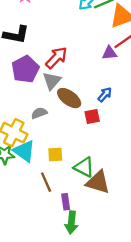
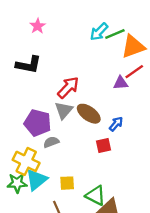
purple pentagon: (25, 69) -> (38, 123), moved, turned -30
brown ellipse: (69, 98) -> (89, 114), moved
cyan triangle: (24, 151) -> (36, 180), turned 45

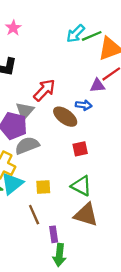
gray triangle: (64, 110) -> (25, 111), moved
blue arrow: (116, 124) -> (84, 105), moved, turned 56
gray semicircle: (51, 142) -> (27, 145), size x1.5
green triangle: (96, 196) -> (81, 186), moved

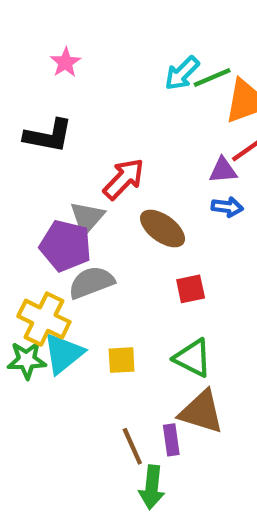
blue arrow: (84, 105) -> (227, 207), moved
brown line: (34, 215) -> (132, 446), moved
purple rectangle: (54, 234) -> (171, 440), moved

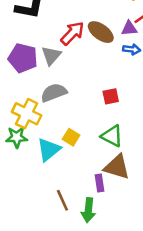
brown ellipse: (163, 229) -> (101, 32), moved
purple pentagon: (65, 246) -> (23, 58), moved
cyan triangle: (63, 354) -> (49, 150), moved
yellow square: (122, 360) -> (71, 137), turned 35
brown line: (132, 446) -> (62, 200), moved

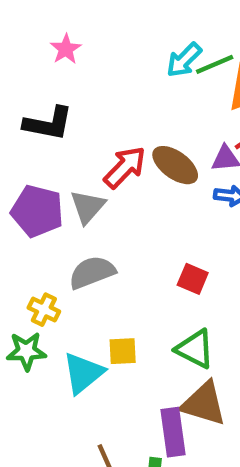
red square: (111, 96) -> (193, 279), turned 35
yellow cross: (27, 114) -> (44, 310), size x0.6
yellow square: (71, 137) -> (123, 351), turned -35
purple rectangle: (100, 183) -> (173, 432), size x1.5

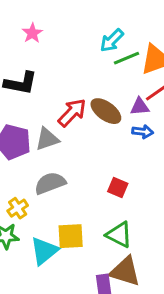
green line: (215, 64) -> (127, 58), moved
gray triangle: (88, 207) -> (47, 139), turned 30
yellow cross: (44, 310) -> (18, 208), turned 30
yellow square: (123, 351) -> (71, 236), size x1.4

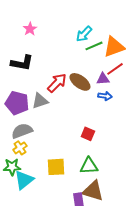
gray semicircle: (50, 183) -> (22, 131), moved
green triangle: (119, 235) -> (89, 166), turned -30
cyan triangle: (44, 251) -> (24, 180), moved

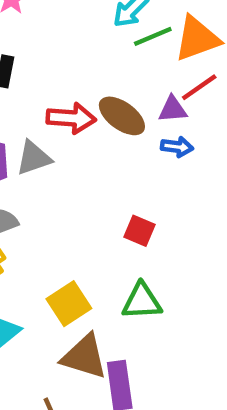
red arrow: (57, 83) -> (71, 118), turned 50
yellow square: (56, 167) -> (69, 304), turned -30
brown triangle: (93, 191) -> (84, 357), moved

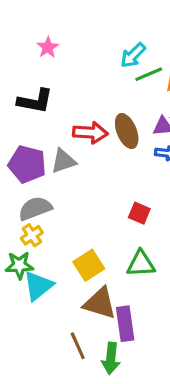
brown ellipse: (122, 116) -> (127, 131), turned 32

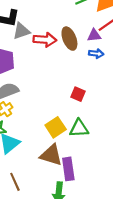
gray triangle: (63, 161) -> (21, 31), moved
yellow square: (89, 265) -> (56, 127), moved
brown line: (78, 346) -> (15, 182), moved

